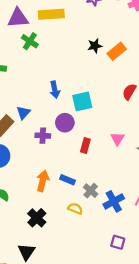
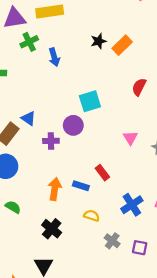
green cross: (30, 41) -> (29, 42), turned 35
blue arrow: (55, 90) -> (54, 57), moved
blue triangle: (23, 113) -> (28, 118), turned -32
red rectangle: (85, 146) -> (102, 173), moved, turned -48
gray cross: (91, 191) -> (112, 241), moved

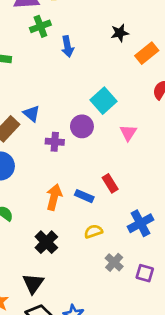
orange rectangle: (122, 45) -> (147, 53), moved
cyan square: (90, 101) -> (103, 101), turned -30
pink triangle: (130, 138) -> (128, 133), moved
yellow semicircle: (92, 216) -> (93, 231), turned -42

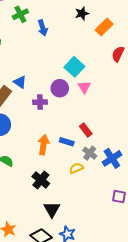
pink triangle: (128, 133) -> (84, 87), moved
gray cross: (114, 262) -> (90, 153), moved
black triangle: (33, 283) -> (52, 209), moved

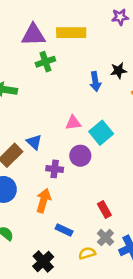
blue arrow: (43, 28) -> (95, 81), moved
pink triangle: (84, 87) -> (73, 123), moved, turned 48
blue rectangle: (67, 142) -> (64, 230), moved
orange arrow: (43, 145) -> (44, 201), moved

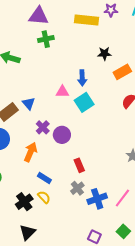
yellow rectangle: (71, 33) -> (86, 20), moved
blue arrow: (95, 81) -> (82, 78), moved
purple circle: (80, 156) -> (62, 135), moved
purple cross: (55, 169) -> (43, 127), turned 32
yellow semicircle: (87, 253) -> (44, 197), moved, turned 56

